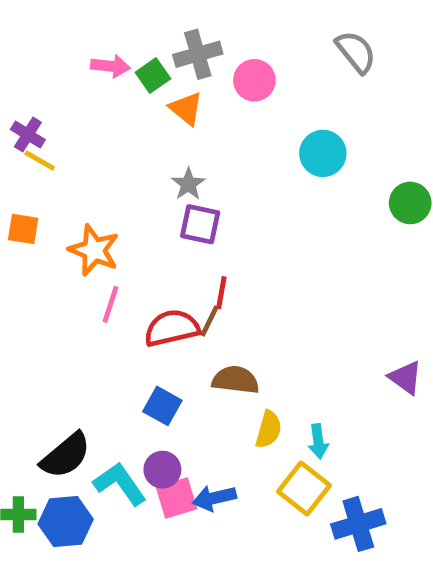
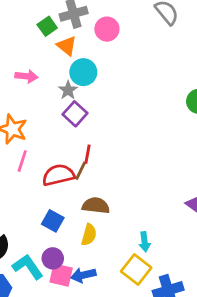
pink arrow: (110, 66) -> (26, 76), moved
cyan circle: (323, 153) -> (83, 72), moved
purple square: (200, 224) -> (75, 114), turned 30
yellow semicircle: (269, 430) -> (89, 235), moved
pink square: (177, 498) -> (61, 275), turned 30

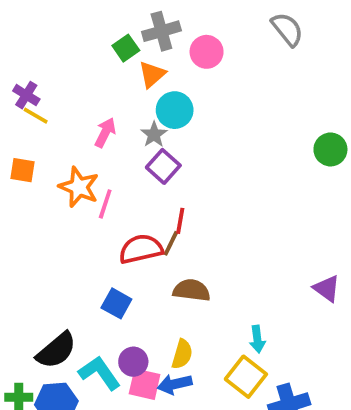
orange triangle: (67, 46) -> (152, 74), turned 40
pink arrow: (26, 76) -> (105, 133), moved, turned -70
pink line: (22, 161) -> (105, 204), moved
blue square: (53, 221) -> (116, 303), moved
yellow semicircle: (89, 235) -> (182, 354), moved

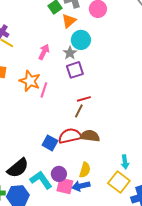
purple square: (163, 166) -> (75, 70), turned 30
red line: (180, 221) -> (84, 99), turned 64
red semicircle: (141, 249) -> (70, 136), moved

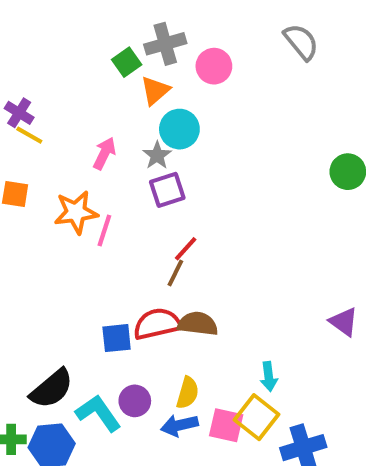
orange star: (30, 81) -> (76, 212), turned -30
red line: (84, 99) -> (186, 249), turned -32
blue square: (50, 143) -> (117, 338), turned -35
pink square: (65, 186) -> (226, 425), moved

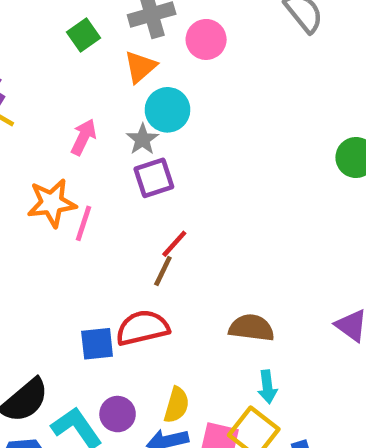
green square: (127, 62) -> (83, 35), moved
brown semicircle: (198, 324) -> (251, 328), moved

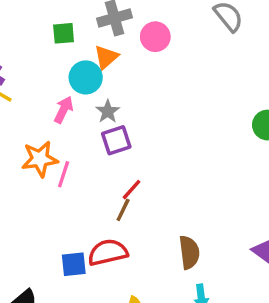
green square: (83, 35) -> (64, 33), turned 30
cyan circle: (167, 110) -> (86, 77), moved
brown semicircle: (251, 328) -> (189, 252), turned 76

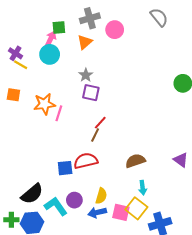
cyan circle: (86, 77) -> (50, 54), moved
pink arrow: (64, 110) -> (51, 39), moved
purple square: (116, 140) -> (91, 93), turned 30
brown semicircle: (189, 252) -> (135, 161), turned -102

